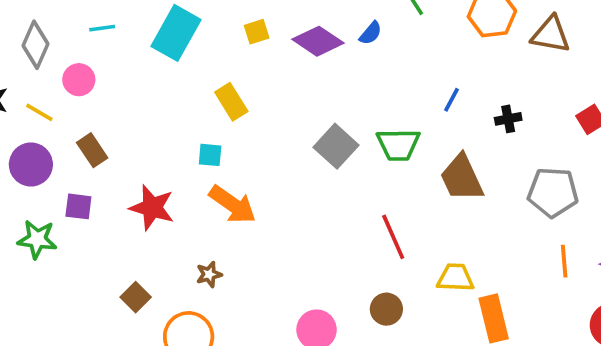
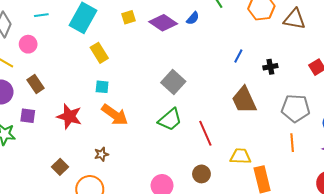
yellow rectangle: (231, 102) -> (99, 53), moved
green trapezoid: (398, 145) -> (170, 120), moved, turned -40
orange line: (564, 261) -> (292, 143), moved

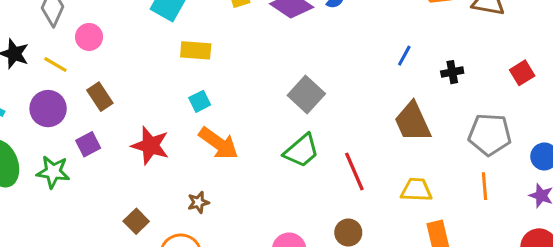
yellow rectangle: (99, 53) -> (196, 50), turned -54
cyan square: (102, 87) -> (200, 101), turned -32
purple square: (28, 116) -> (88, 144), turned -35
yellow trapezoid: (240, 156) -> (416, 190), moved

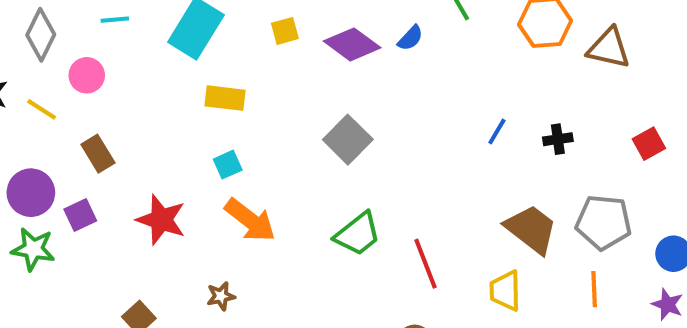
blue line: (404, 56) -> (497, 132), moved
gray square: (306, 94) -> (348, 140), moved
purple circle: (48, 109) -> (31, 193), moved
brown trapezoid: (413, 122) -> (531, 229), moved, turned 150
yellow trapezoid: (416, 190) -> (505, 291), turned -96

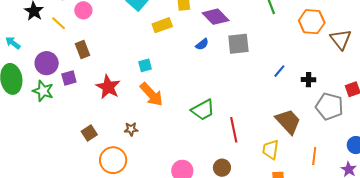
blue semicircle: (410, 38) -> (202, 44), moved
brown triangle: (609, 48) -> (341, 39), turned 30
yellow rectangle: (225, 98) -> (162, 25), moved, turned -36
gray square: (348, 140) -> (238, 44), moved, turned 30
gray pentagon: (604, 222) -> (329, 106), moved

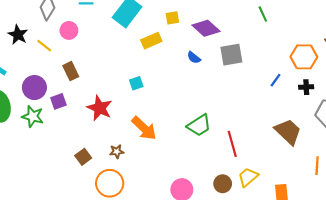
orange hexagon: (312, 22) -> (304, 57), moved
blue semicircle: (202, 44) -> (194, 58), turned 80
orange arrow: (151, 94) -> (144, 128), moved
brown star: (131, 129) -> (117, 152), moved
yellow trapezoid: (271, 150) -> (248, 177), moved, turned 45

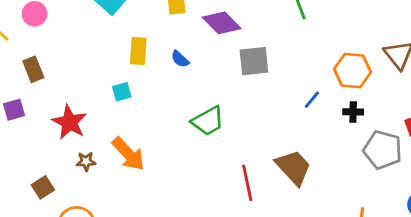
yellow rectangle: (151, 41) -> (138, 51), moved, turned -66
blue semicircle: (194, 58) -> (180, 59), moved
green trapezoid: (199, 125) -> (208, 121), moved
brown trapezoid: (288, 132) -> (293, 167), moved
brown star: (117, 152) -> (86, 161), moved

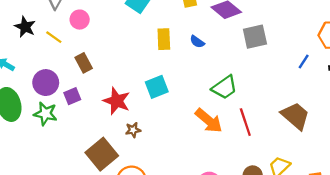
cyan square: (122, 92) -> (157, 87), moved, size x1.5
orange arrow: (128, 154) -> (209, 121), moved
red line: (247, 183) -> (245, 122), moved
brown square: (43, 187) -> (102, 154), size x1.8

